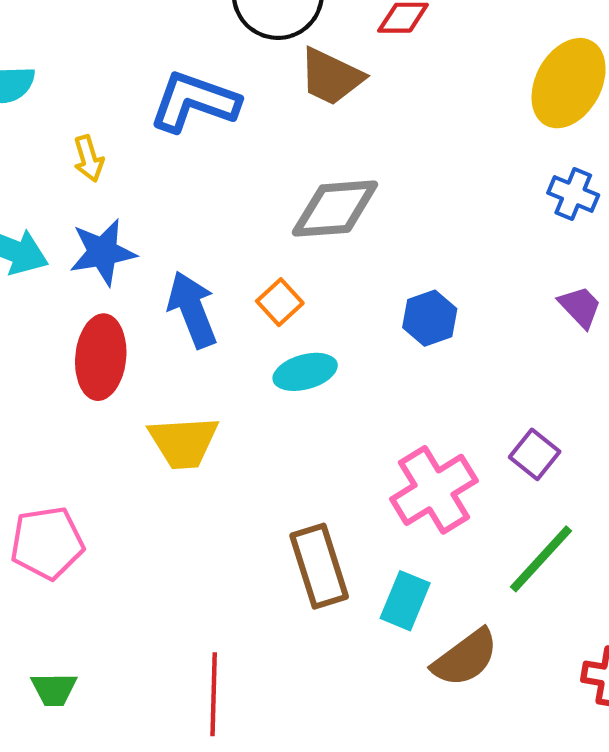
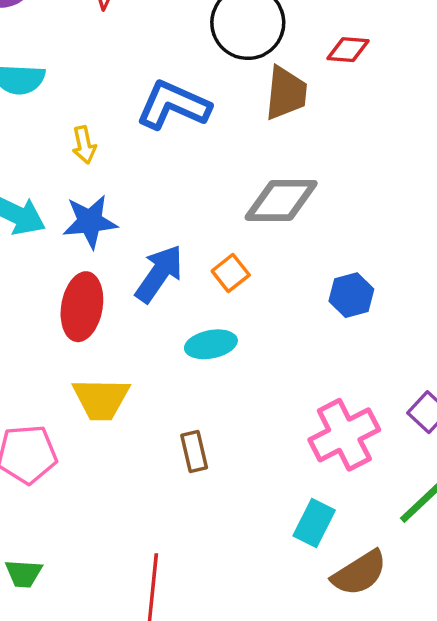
brown trapezoid: (331, 77) -> (286, 93), turned -114
blue arrow: (192, 310) -> (159, 274), turned 52
cyan ellipse: (305, 372) -> (211, 344), moved
yellow trapezoid: (184, 442) -> (101, 399), moved
brown rectangle: (319, 566) -> (194, 451), moved, size x0.6

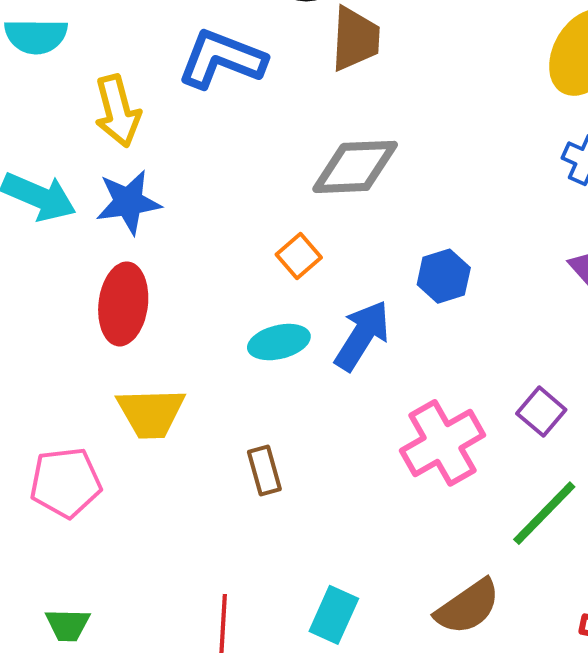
yellow arrow: (84, 145) -> (118, 111), size x1.6
blue arrow: (159, 274) -> (362, 336), moved
cyan rectangle: (314, 523) -> (334, 615), moved

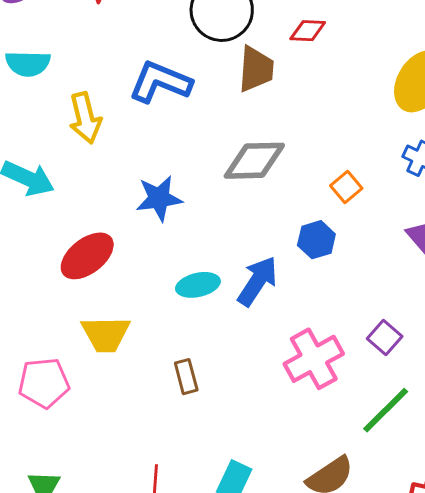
blue star: (128, 202) -> (159, 198), moved
orange square: (299, 256) -> (346, 187), moved
red ellipse: (123, 304) -> (87, 256), turned 44

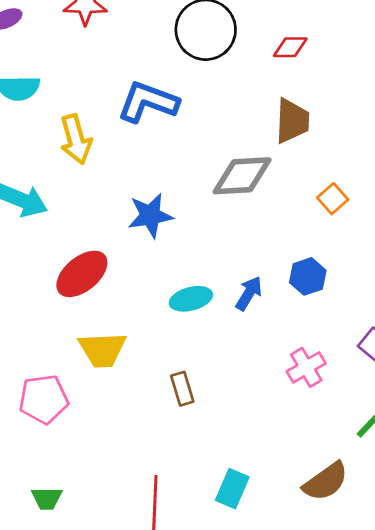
brown trapezoid: (256, 69) -> (292, 121), moved
blue hexagon: (316, 240) -> (308, 276), moved
blue arrow: (257, 281) -> (249, 293), size x0.7
pink cross: (314, 359) -> (306, 367), size x0.7

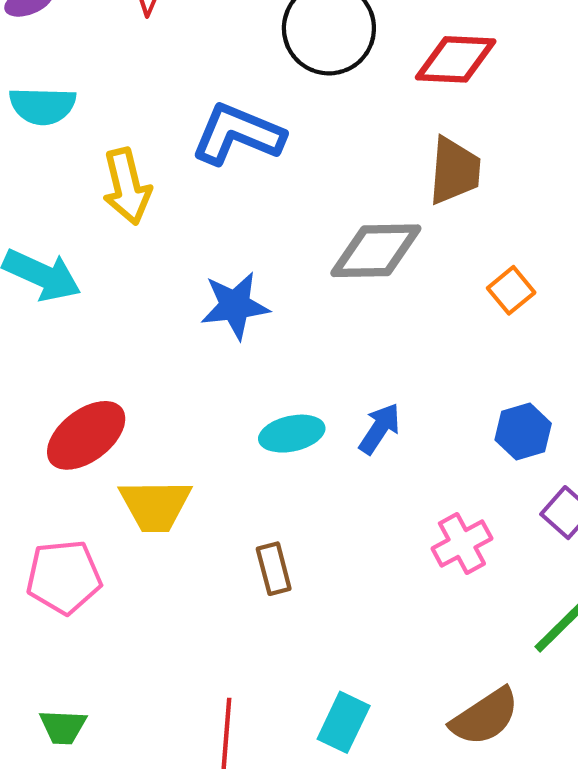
red diamond: (290, 47) -> (456, 59), size x1.5
red ellipse: (82, 274) -> (86, 435), moved
blue hexagon: (308, 276) -> (523, 432), moved

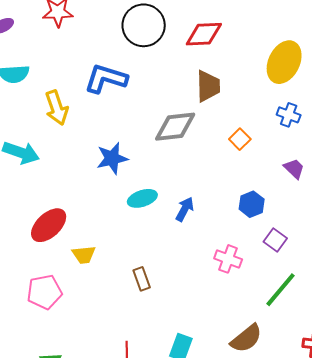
cyan ellipse: (292, 434) -> (142, 198), moved
yellow trapezoid: (155, 505) -> (84, 255), size x0.7
pink cross: (462, 543) -> (228, 259), turned -36

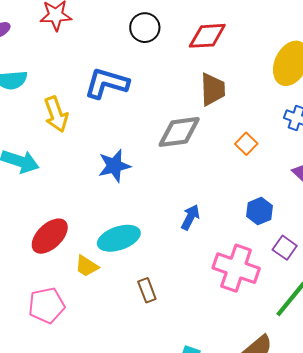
black circle: (144, 25) -> (145, 28), size x0.7
cyan ellipse: (142, 198) -> (119, 238), moved, size x1.4
yellow trapezoid: (84, 255) -> (87, 266), turned 40
pink cross: (228, 259) -> (236, 268), size x1.6

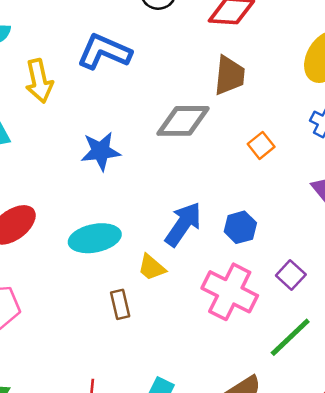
blue hexagon: (260, 211) -> (240, 227), moved
blue arrow: (190, 217) -> (183, 224), size x1.5
yellow trapezoid: (87, 266) -> (152, 267), moved

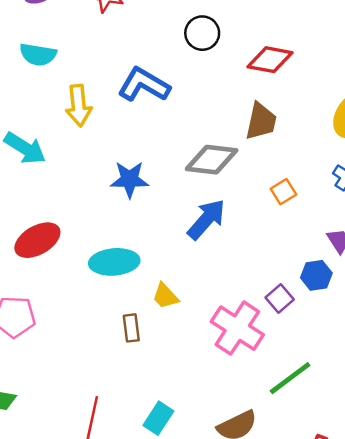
blue arrow: (183, 224) -> (206, 219), moved
blue hexagon: (240, 227) -> (316, 275), moved
purple square: (291, 275) -> (280, 298), moved

